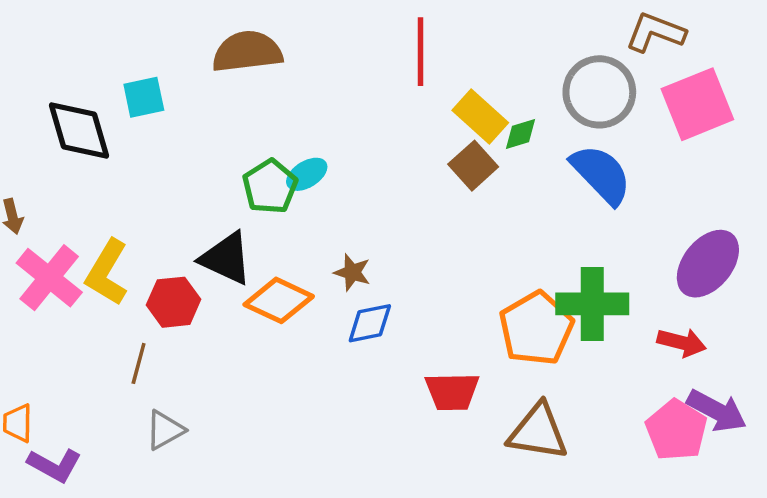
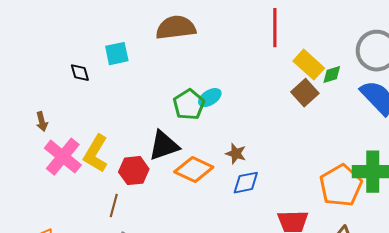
black diamond: (79, 130) -> (80, 73), size x0.5
black triangle: (226, 258) -> (164, 146), turned -44

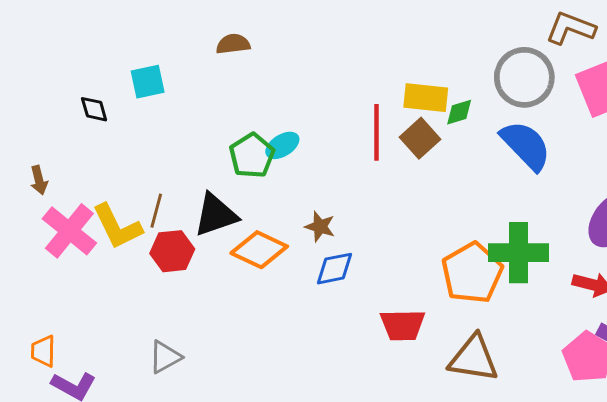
brown semicircle: (176, 28) -> (233, 44), size x0.6
red line: (275, 28) -> (377, 132), moved
yellow rectangle: (309, 65) -> (426, 98), turned -36
yellow L-shape: (96, 154) -> (117, 227), turned -57
brown line: (114, 206) -> (156, 211), moved

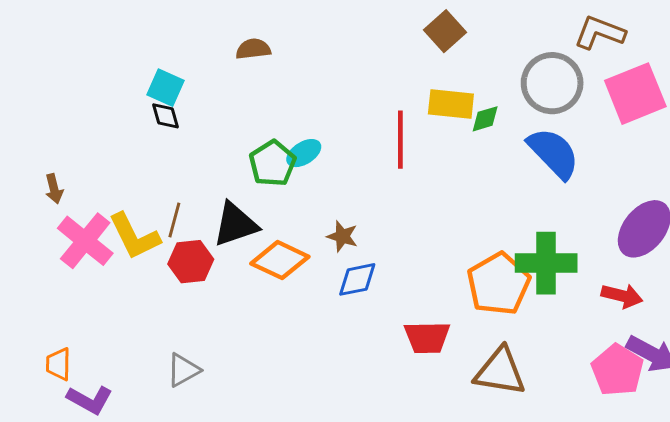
cyan square: (148, 82) -> (165, 88), turned 36
black diamond: (94, 109) -> (165, 116), moved
brown square: (420, 138) -> (445, 31), moved

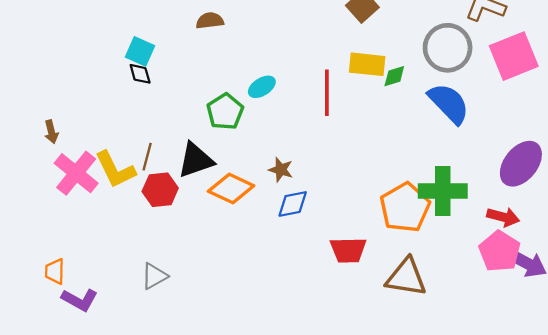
cyan ellipse: (304, 153) -> (262, 87), moved
pink pentagon: (617, 370) -> (500, 251), moved

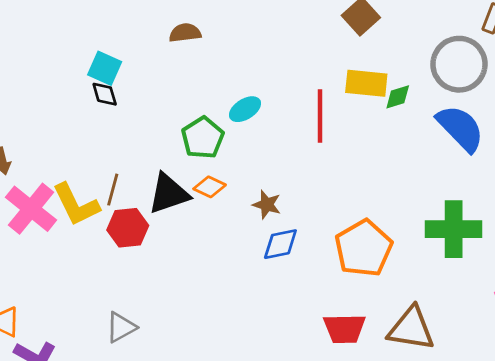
orange diamond: (231, 189) -> (210, 187), moved, size x0.6
orange pentagon: (405, 207) -> (364, 248), moved
red trapezoid: (348, 250) -> (344, 329), moved

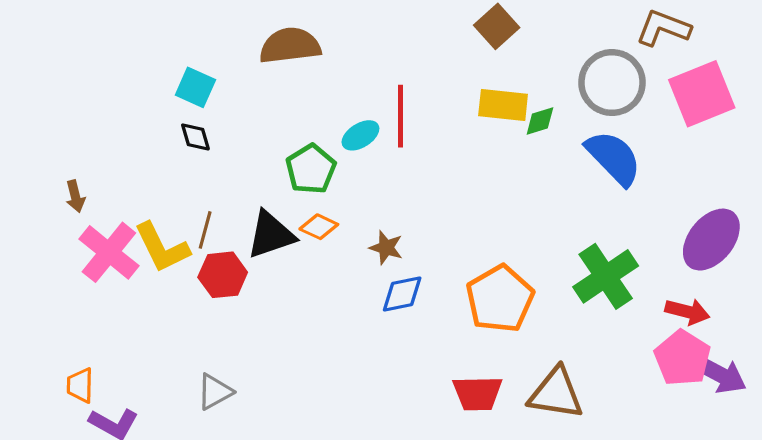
brown semicircle: (185, 33) -> (290, 46), size x1.6
black diamond: (105, 94) -> (195, 137), moved
red line: (320, 116) -> (401, 116), moved
green cross: (454, 229) -> (606, 276), turned -34

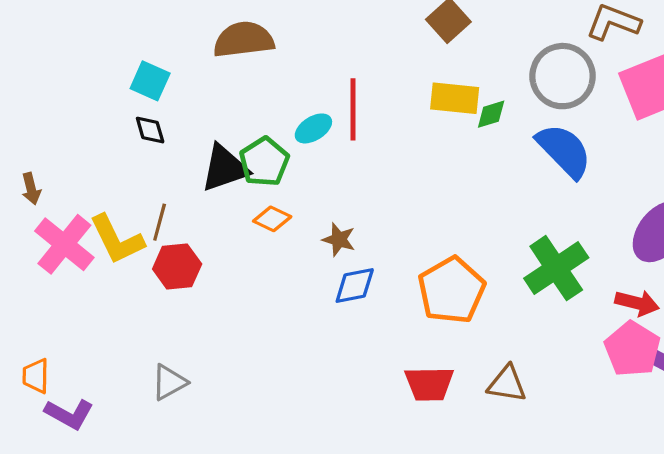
black triangle: (271, 235) -> (225, 168), moved
brown triangle: (556, 393) -> (507, 384), size x0.7

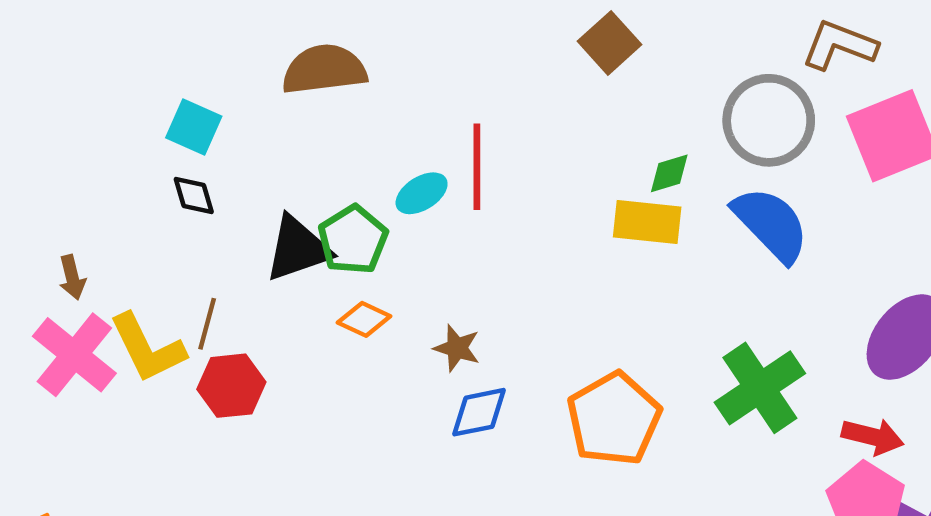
yellow rectangle: (455, 98) -> (647, 222), moved
brown arrow: (31, 189) -> (72, 277), moved

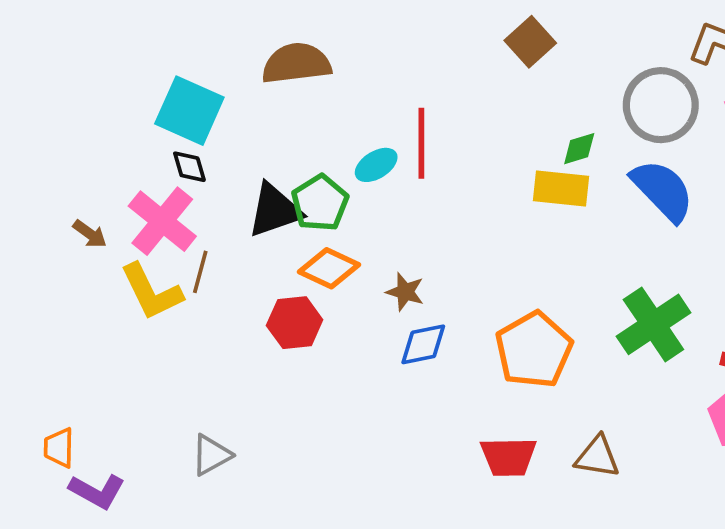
cyan square: (194, 127) -> (189, 111), size x1.5
brown arrow: (72, 277) -> (90, 234), turned -40
orange diamond: (364, 319) -> (329, 268), size x1.4
pink cross: (74, 355) -> (162, 221), moved
red hexagon: (231, 386) -> (295, 323), moved

